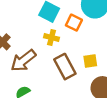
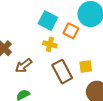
brown arrow: (23, 61) -> (24, 66), size x0.7

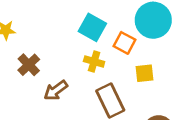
yellow square: (86, 67) -> (144, 73), moved

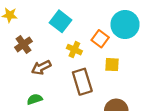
cyan square: (92, 27) -> (60, 21), moved

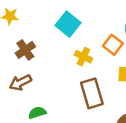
brown arrow: (41, 67) -> (20, 83), moved

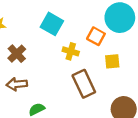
brown arrow: (20, 83) -> (17, 84), turned 30

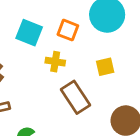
orange square: (96, 36) -> (68, 30), moved

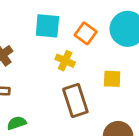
cyan square: (29, 33) -> (47, 26), turned -32

